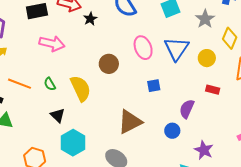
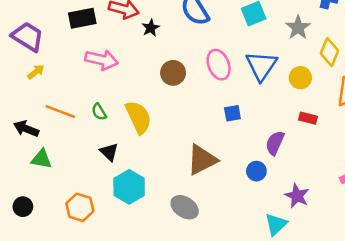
brown circle: (109, 64) -> (173, 73), moved

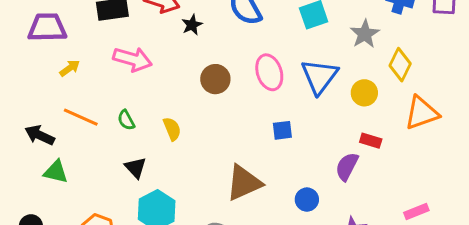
purple trapezoid: (28, 37) -> (47, 27), turned -36
yellow arrow: (36, 72) -> (70, 68), moved
yellow semicircle: (138, 117) -> (172, 129), size x0.6
purple semicircle: (275, 143) -> (347, 167), moved

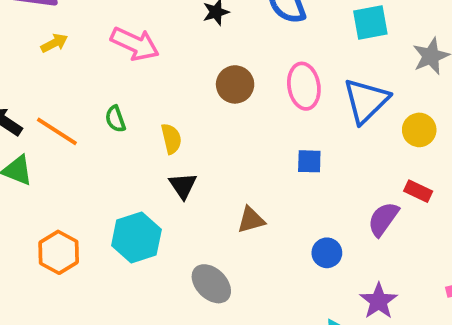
orange line: (81, 117) -> (57, 131), moved
black triangle: (136, 168) -> (183, 186), moved
brown triangle: (244, 183) -> (251, 220), size x0.6

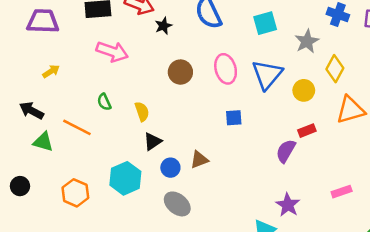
yellow arrow: (54, 43) -> (51, 71), moved
orange line: (57, 131) -> (77, 127), moved
black triangle: (183, 186) -> (152, 141), turned 36
red rectangle: (418, 191) -> (307, 131), turned -42
blue circle: (327, 253) -> (170, 168), moved

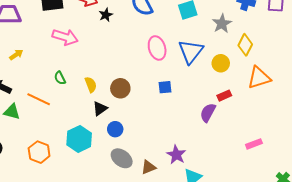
brown circle: (180, 72) -> (120, 88), moved
brown triangle: (199, 160) -> (148, 167), moved
purple star: (288, 205) -> (176, 155), moved

